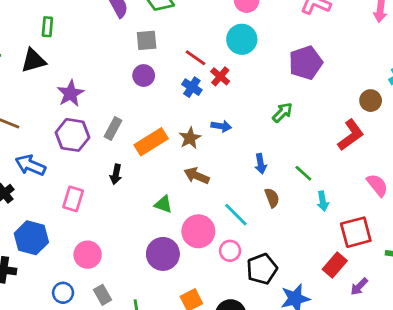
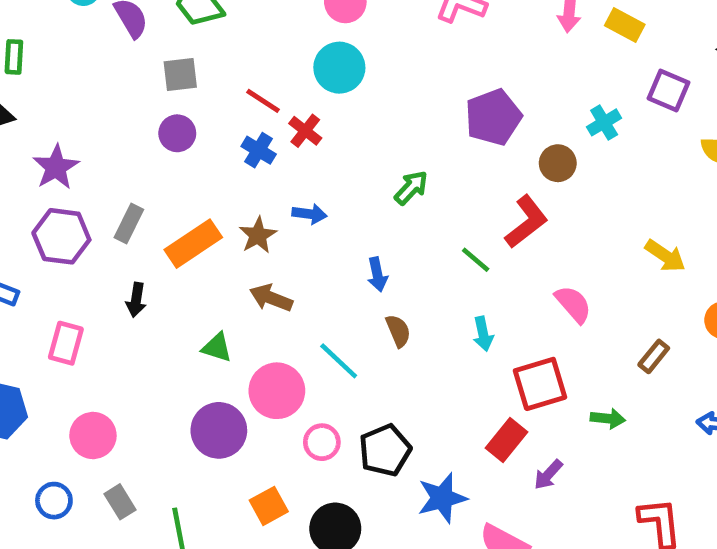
purple pentagon: (306, 63) -> (493, 117), moved
green line: (303, 173) -> (476, 260), moved
pink circle: (230, 251) -> (322, 442), moved

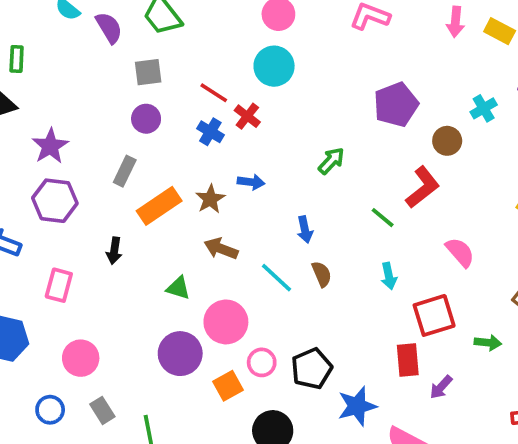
gray rectangle: (129, 224) -> (125, 171), moved
cyan line: (339, 361) -> (276, 278), moved
red rectangle: (507, 440) -> (408, 360), turned -44
orange square: (269, 506) -> (228, 386), moved

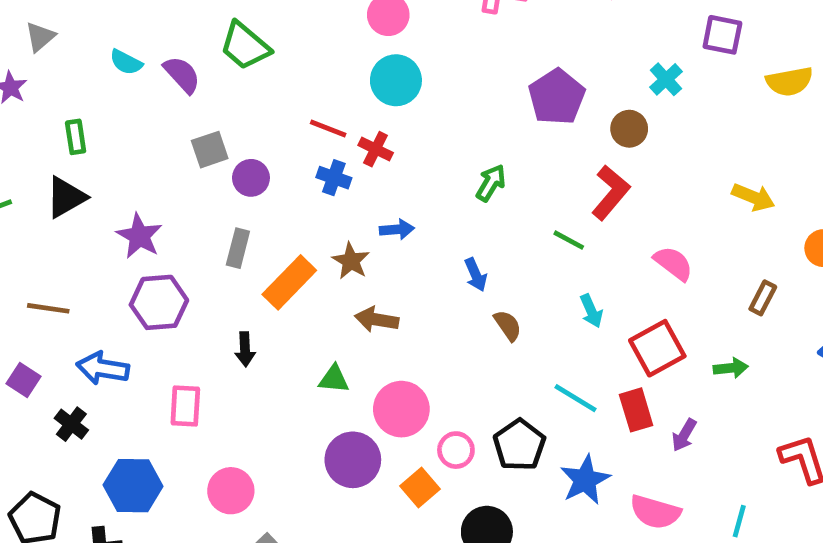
gray square: (148, 72) -> (210, 150), moved
cyan line: (276, 278) -> (575, 398), moved

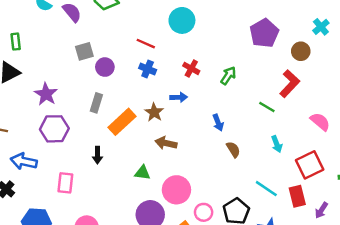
red cross: (376, 149) -> (191, 68), moved

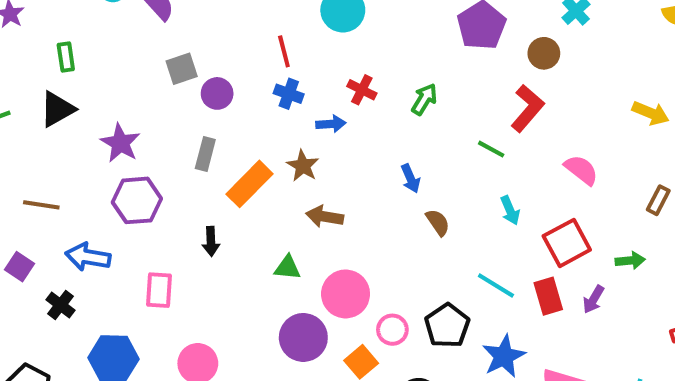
red line: (146, 44) -> (284, 51), turned 54
blue arrow: (179, 97) -> (331, 124), moved
purple arrow: (321, 210) -> (594, 299), moved

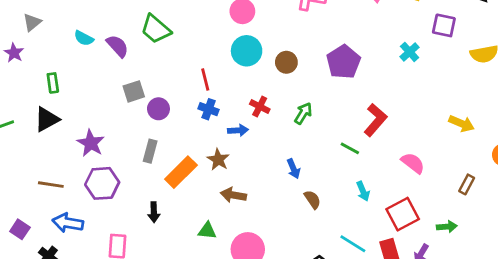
brown circle: (544, 53) -> (286, 62), moved
brown line: (41, 205) -> (51, 185), moved

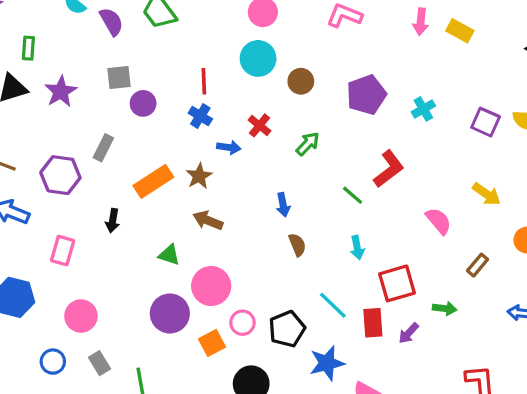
purple square: (444, 25) -> (486, 122), moved
cyan cross: (410, 52) -> (423, 109), moved
purple star: (91, 143) -> (61, 92), moved
gray rectangle: (150, 151) -> (103, 148), moved
pink semicircle: (413, 163) -> (439, 221), moved

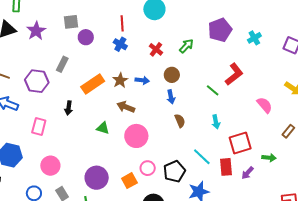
brown circle: (301, 81) -> (172, 75), moved
green arrow: (308, 144) -> (186, 46), moved
blue arrow: (229, 147) -> (142, 80), moved
pink circle: (211, 286) -> (136, 136), moved
purple circle: (170, 313) -> (97, 178), moved

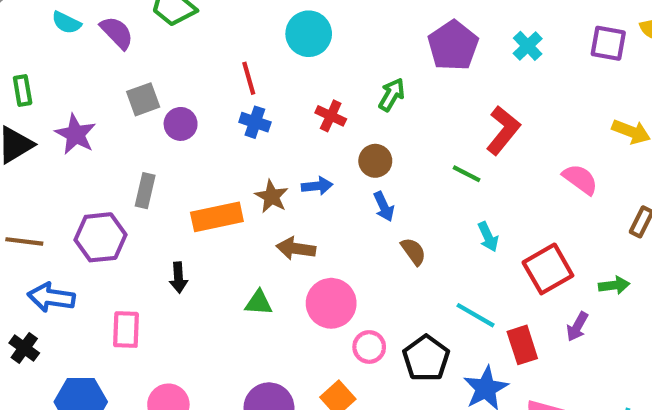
orange rectangle: (93, 84) -> (217, 217), turned 35
red rectangle: (226, 167) -> (522, 345), moved
pink circle: (148, 168) -> (369, 347), moved

